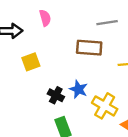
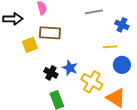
brown rectangle: (89, 48) -> (50, 33), moved

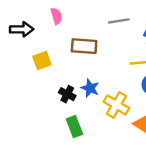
brown rectangle: (50, 33) -> (84, 46), moved

